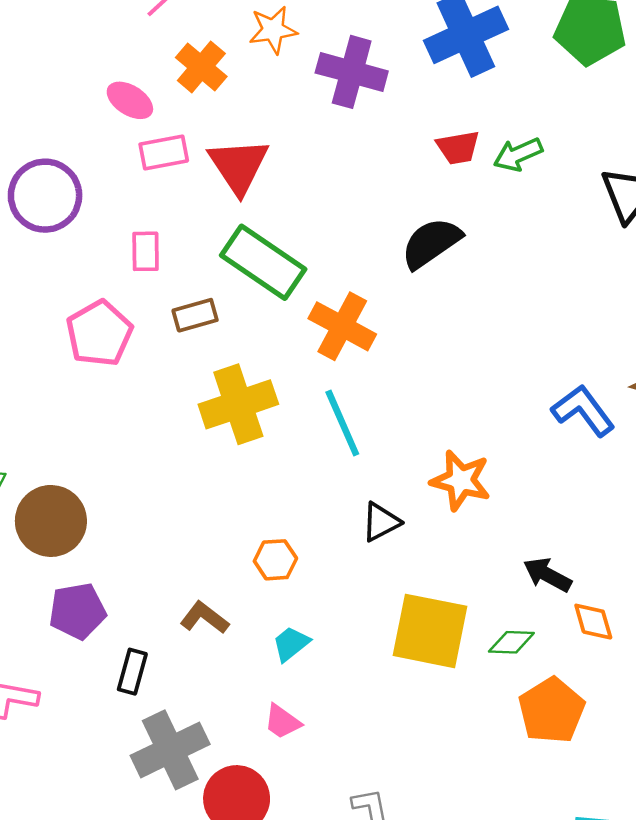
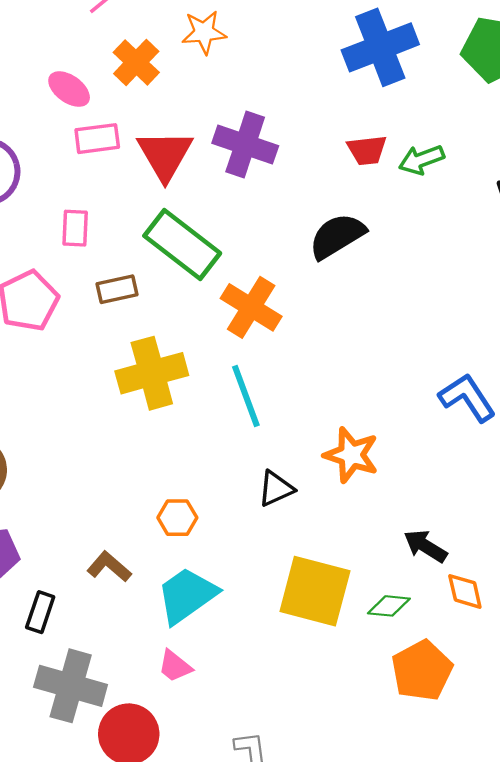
purple cross: (352, 72) -> (245, 145), moved
cyan trapezoid: (291, 644) -> (187, 595), size x1.8
gray cross: (170, 750) -> (71, 686), turned 38

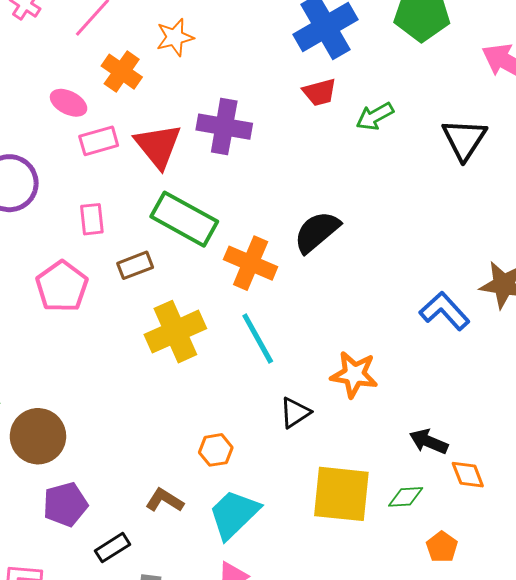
red trapezoid: (367, 150) -> (320, 92), moved
black semicircle: (337, 236) -> (317, 232), moved
black rectangle: (40, 612) -> (112, 548), turned 48
orange pentagon: (422, 671) -> (442, 547), size x0.6

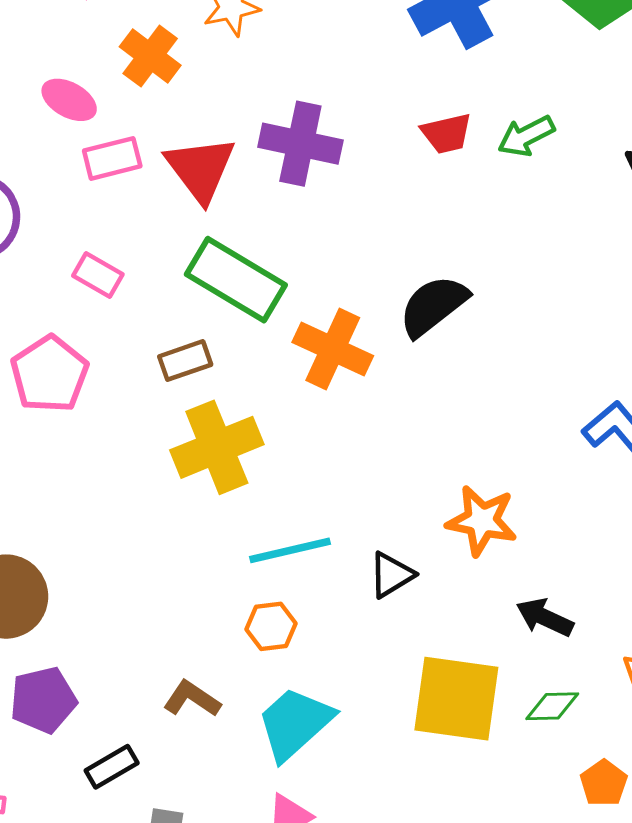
red trapezoid: (320, 92) -> (447, 133), moved
pink rectangle: (92, 219) -> (98, 275), turned -56
brown rectangle: (135, 265) -> (185, 361), moved
cyan line: (258, 338) -> (290, 550), moved, turned -76
black arrow: (429, 442) -> (545, 617), moved

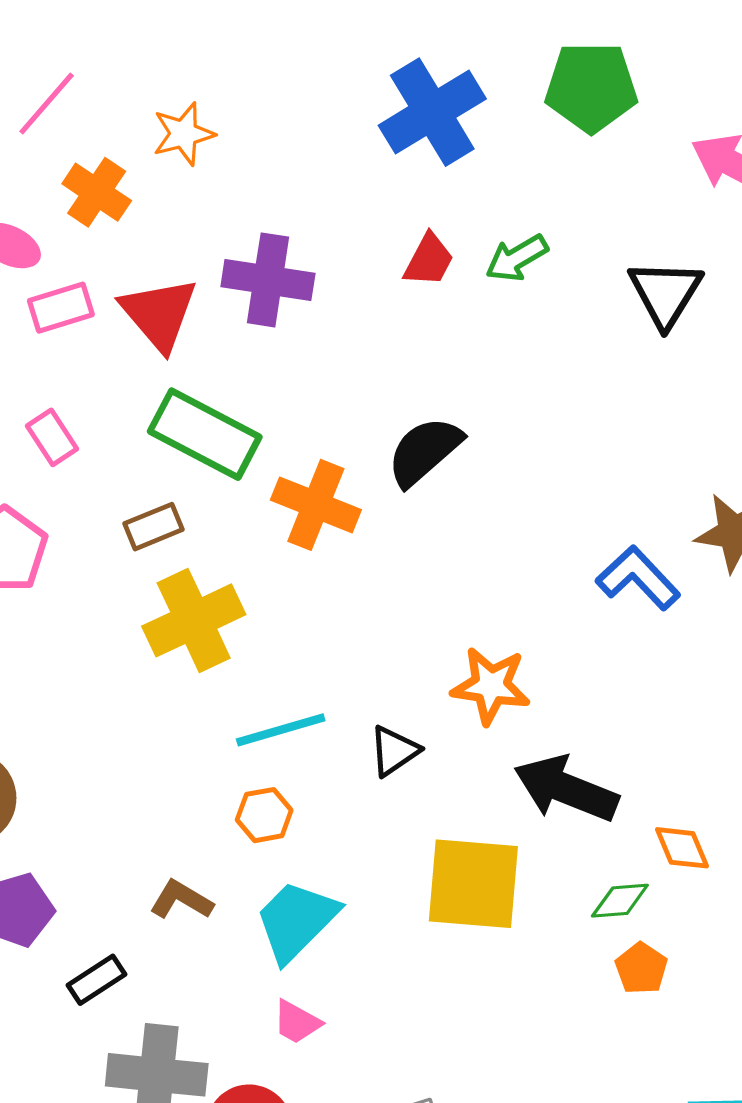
red trapezoid: (447, 133) -> (429, 260), turned -46
pink rectangle: (98, 275) -> (52, 437), turned 30
black arrow: (545, 617) -> (566, 789), size x1.6
green diamond: (552, 706) -> (620, 901), moved

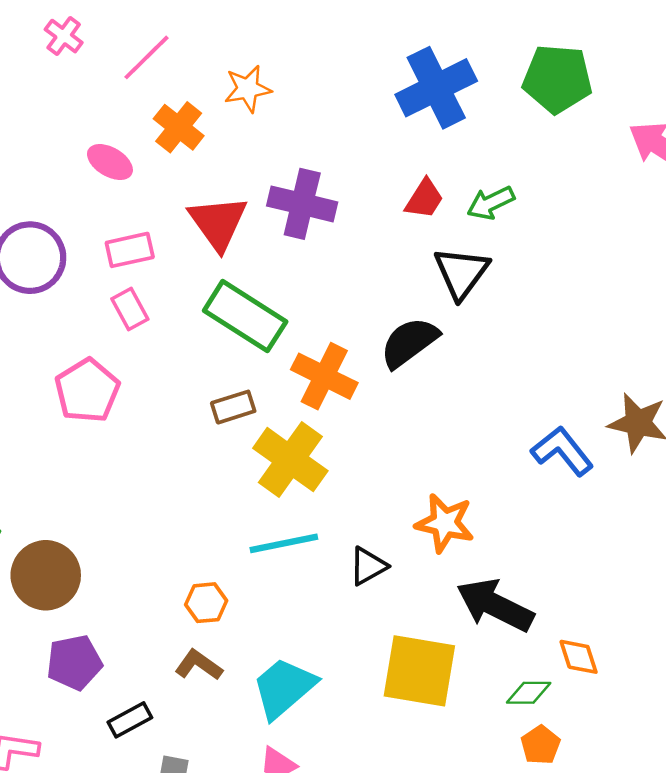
black triangle: (665, 293) -> (461, 273), moved
pink rectangle: (61, 308) -> (130, 250), moved
brown rectangle: (154, 527) -> (233, 407), moved
yellow cross: (194, 620) -> (290, 460), moved, turned -34
orange hexagon: (264, 815) -> (206, 603), moved

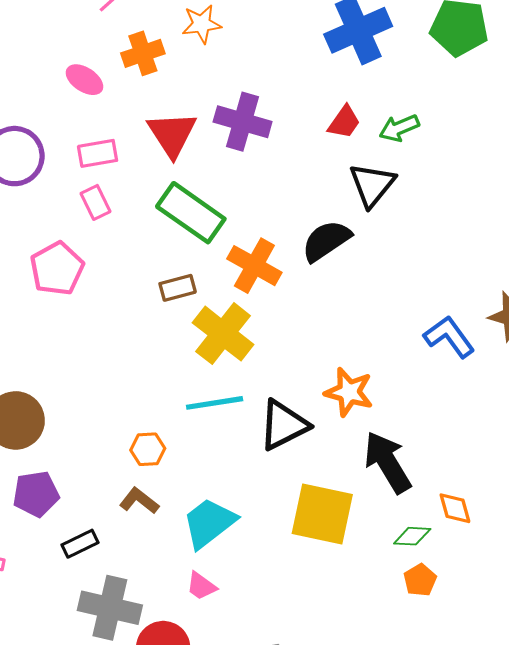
orange cross: (179, 127) -> (143, 53), turned 30
black triangle: (368, 566) -> (284, 425), size x1.6
black arrow: (495, 605) -> (388, 462), turned 30

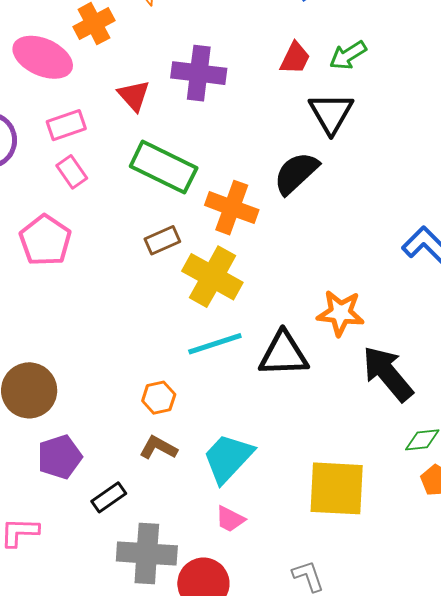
pink ellipse: (84, 80) -> (43, 57), size x1.6
red triangle: (172, 134) -> (134, 96), size x0.7
black triangle: (284, 425) -> (284, 354), turned 34
yellow square: (322, 514) -> (337, 488), moved

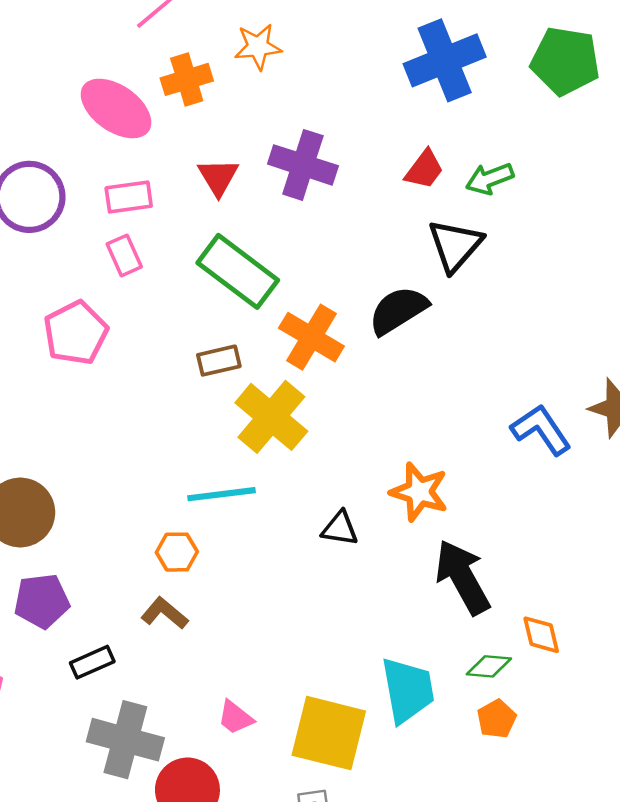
cyan line: (215, 344) -> (221, 494), moved
black triangle: (284, 354) -> (340, 528), size x0.6
cyan trapezoid: (228, 458) -> (408, 690), moved, turned 116
yellow square: (337, 488) -> (329, 733), moved

